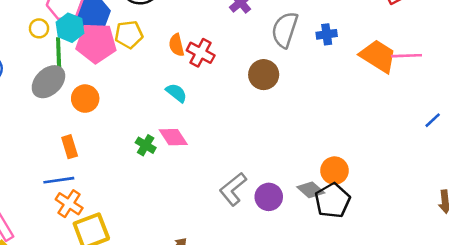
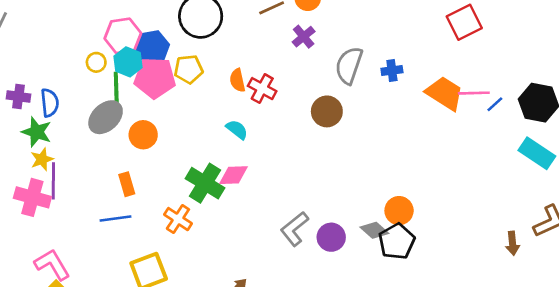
blue line: (433, 120) -> (495, 104), moved
pink diamond: (173, 137) -> (233, 175), turned -60
green cross: (146, 145) -> (205, 183), size x1.8
orange cross: (69, 204) -> (178, 219), moved

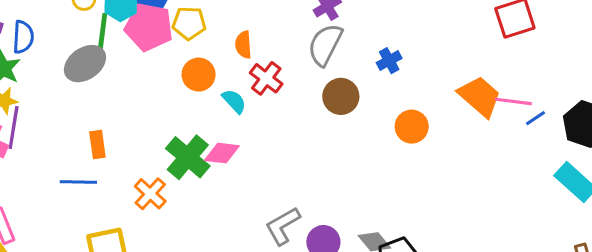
gray semicircle: (349, 65) -> (325, 45), moved
blue cross: (392, 71) -> (389, 61), moved, turned -30
red cross: (262, 89) -> (266, 78), moved
orange circle: (143, 135) -> (199, 75), moved
orange circle: (399, 211) -> (412, 127), moved

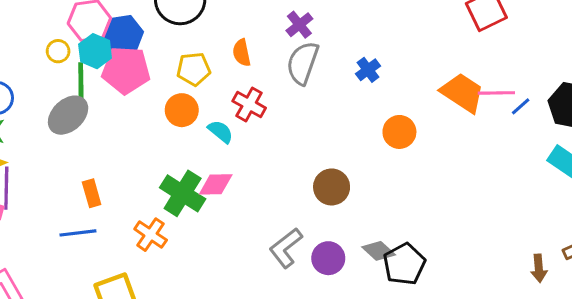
yellow pentagon: (189, 23) -> (194, 69), moved
orange semicircle: (243, 45) -> (242, 53), moved
brown circle: (341, 96) -> (332, 187), moved

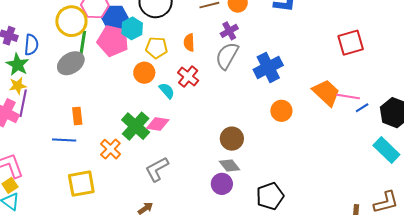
yellow circle: (58, 51) -> (71, 21), size x2.0
cyan hexagon: (95, 51) -> (132, 28), moved
blue cross: (368, 70) -> (268, 67), size x1.8
gray L-shape: (286, 248) -> (157, 169), moved
gray diamond: (379, 251) -> (230, 165), moved

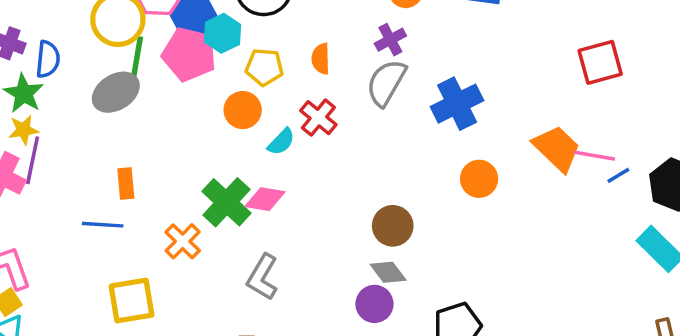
cyan semicircle: (167, 91) -> (281, 142), turned 84
gray L-shape: (157, 169) -> (262, 277), turned -32

